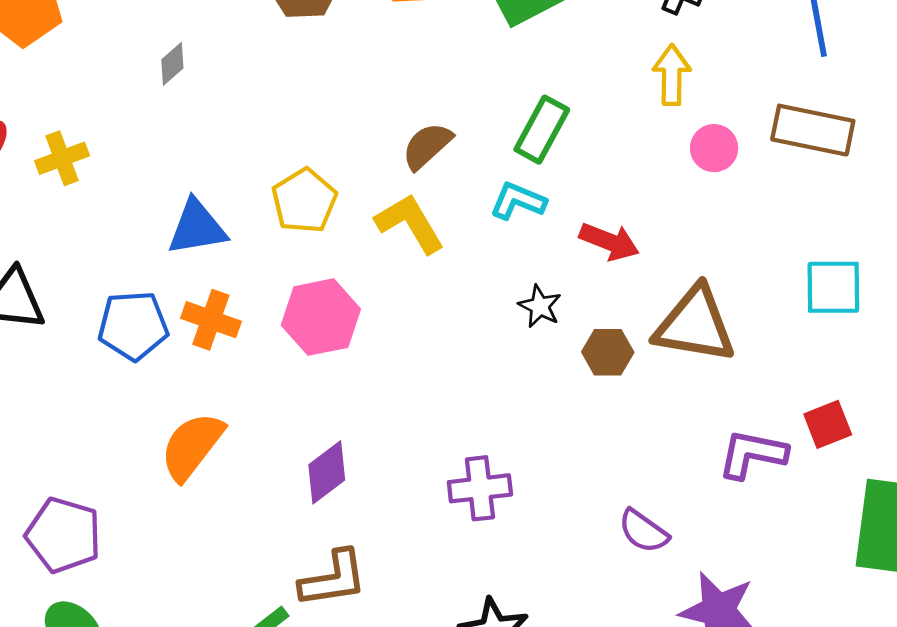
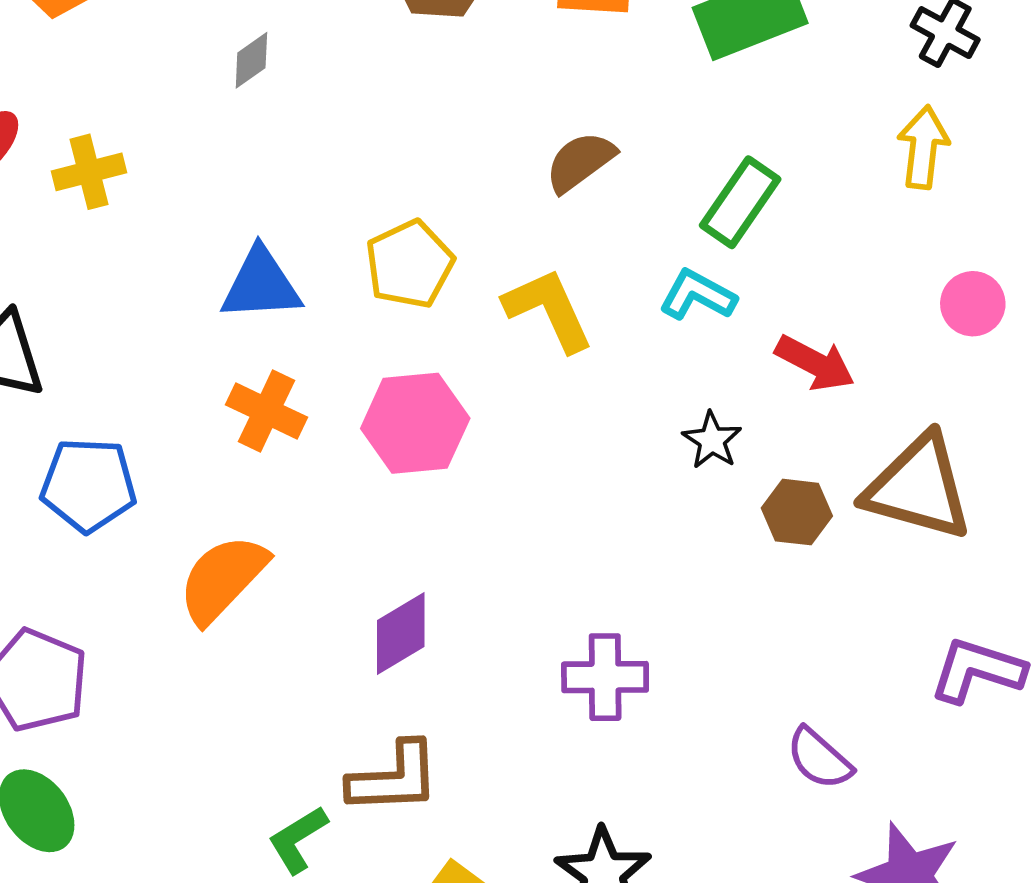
brown semicircle: (427, 146) -> (580, 162), moved
pink circle: (714, 148) -> (973, 304), moved
blue pentagon: (133, 326) -> (88, 485), moved

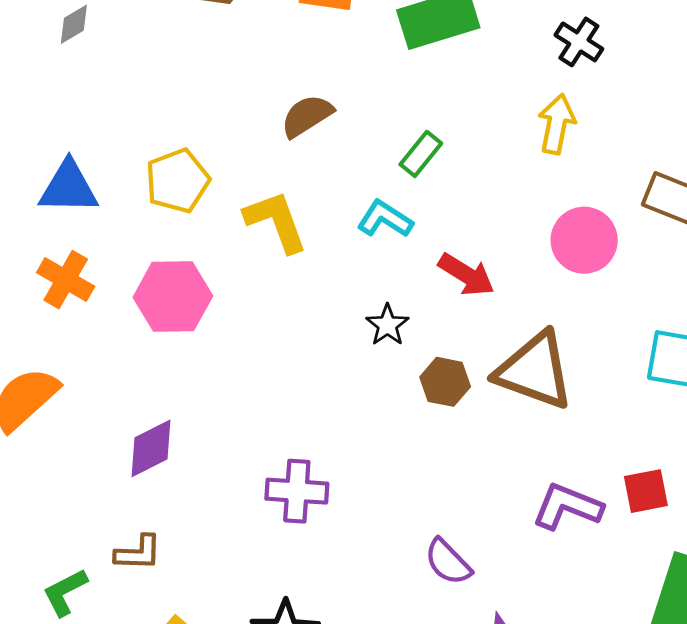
green rectangle: (740, 202) -> (421, 154), size x0.7
pink circle: (973, 304) -> (584, 240), size x1.4
brown L-shape: (394, 778) -> (138, 553), size x0.7

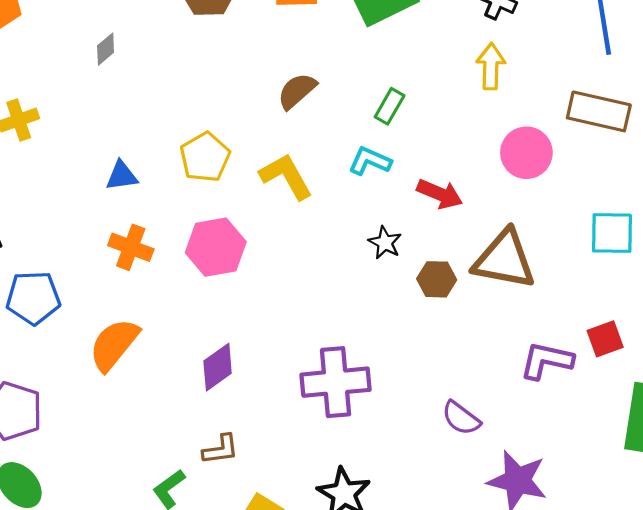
blue triangle: (69, 187) -> (122, 176), size x0.7
purple cross: (297, 491) -> (336, 382), size x1.4

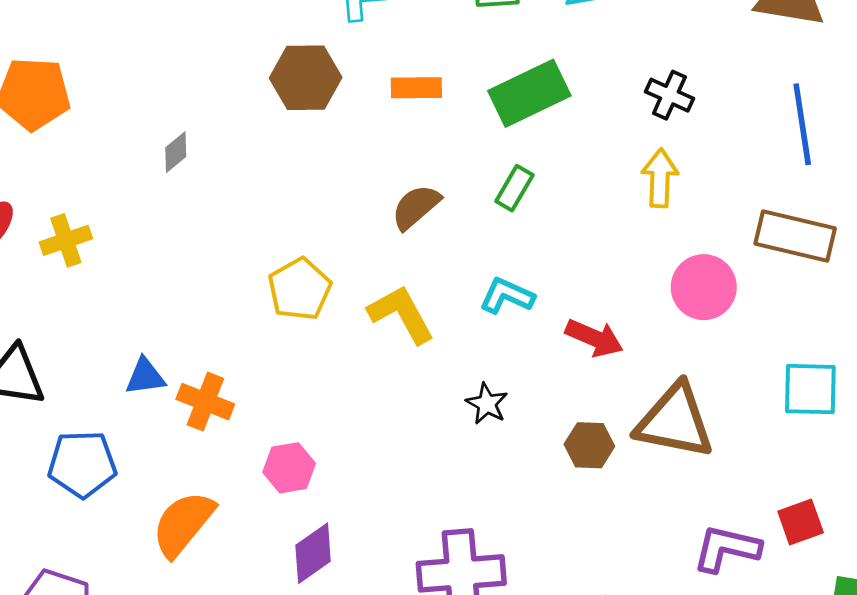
green rectangle: (390, 106) -> (514, 188), moved
blue triangle: (122, 176) -> (145, 377), moved
black star: (385, 243) -> (487, 404), moved
pink hexagon: (216, 247) -> (289, 468), moved, size x0.7

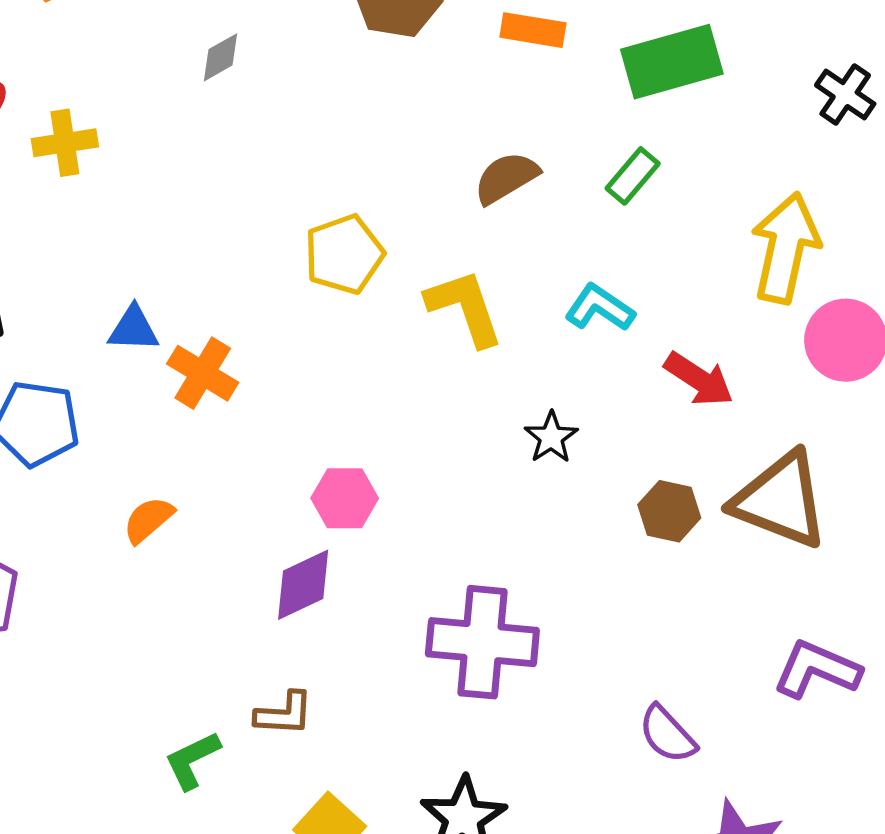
yellow arrow: (660, 178) -> (785, 248), moved, size x1.5
pink hexagon: (289, 468) -> (345, 498), moved
orange semicircle: (183, 524) -> (148, 520), size x0.6

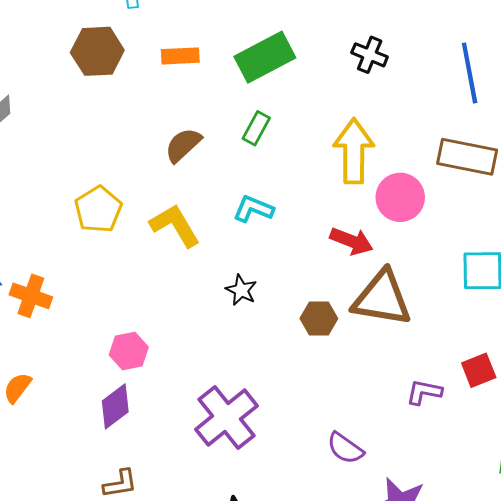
red arrow: (699, 379) -> (351, 241), moved
purple cross: (482, 642) -> (227, 418), turned -32
purple L-shape: (817, 669) -> (424, 392), size x0.7

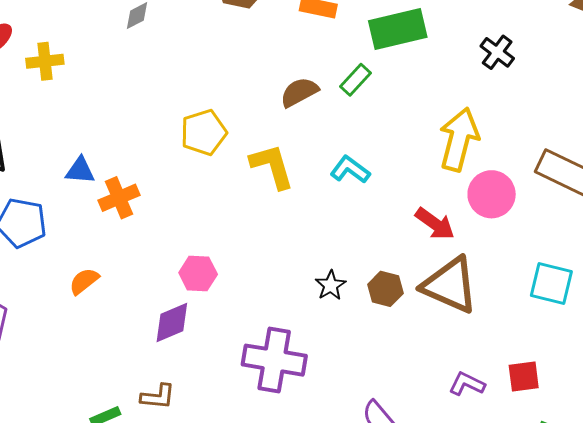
green rectangle: (256, 128) -> (355, 80), moved
black star: (241, 290) -> (331, 285), moved
orange cross: (31, 296) -> (119, 198), turned 33
purple cross: (227, 418) -> (274, 360), turned 34

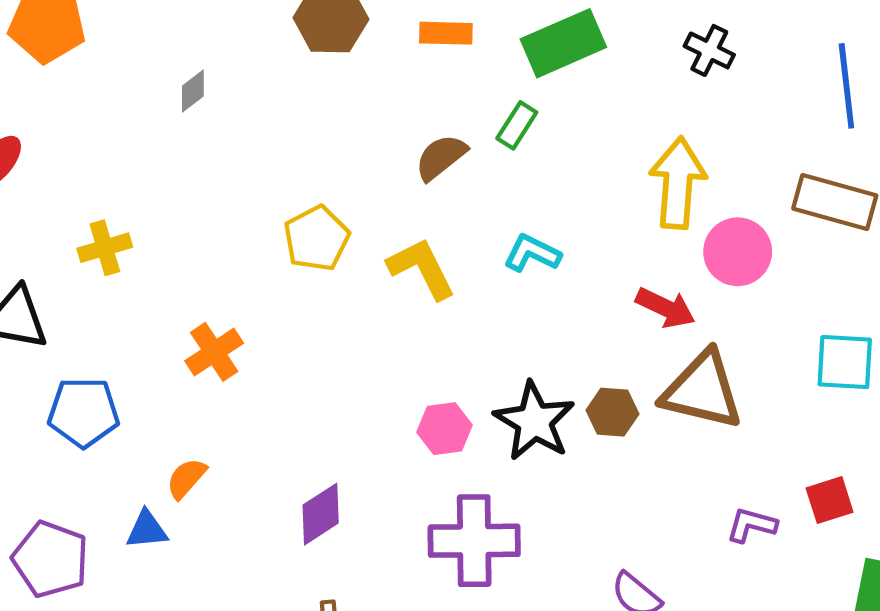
yellow cross: (45, 61) -> (105, 248), moved
blue triangle: (80, 170) -> (147, 530), moved
pink hexagon: (198, 273) -> (444, 429), moved
black star: (331, 285) -> (534, 421), size x1.8

